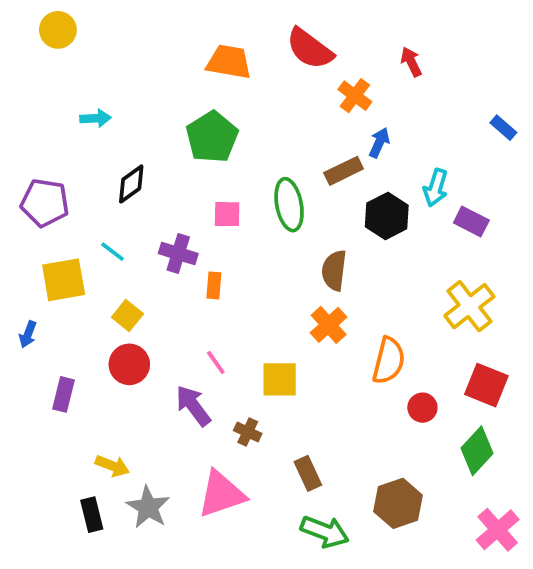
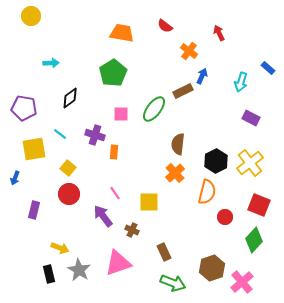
red semicircle: (310, 49) -> (165, 26), size x0.6
cyan arrow: (436, 188) -> (241, 82), moved
green ellipse: (289, 205) -> (154, 109), turned 48
black hexagon: (387, 216) -> (216, 161), moved
pink cross: (498, 530) -> (242, 282), moved

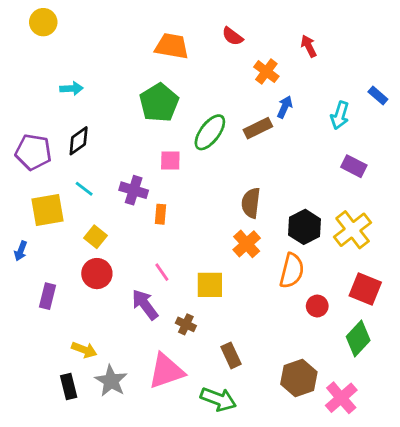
black diamond: (70, 98) -> (79, 141), moved
green ellipse: (154, 109) -> (210, 132), moved
green arrow: (173, 283) -> (218, 399), moved

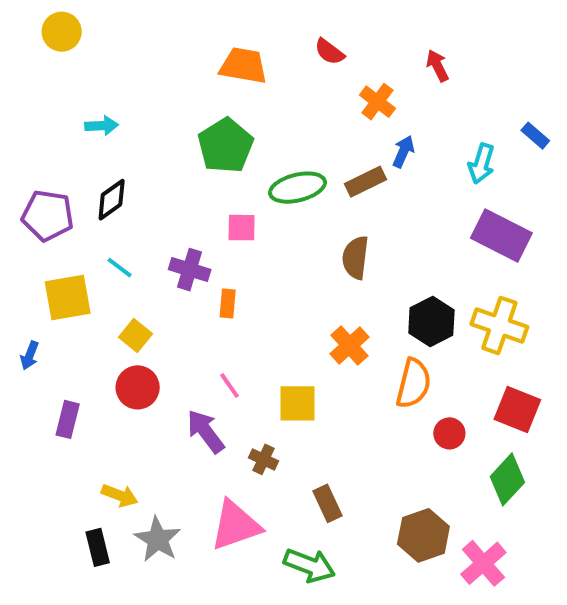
green ellipse: (210, 132) -> (297, 188), turned 39
purple rectangle: (354, 166) -> (501, 236), size x1.6
brown semicircle: (251, 203) -> (355, 258), moved
yellow cross: (353, 230) -> (499, 325), turned -33

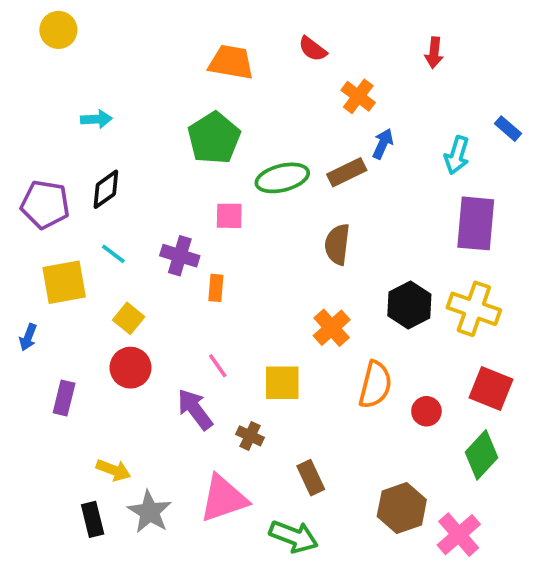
red arrow: (437, 66) -> (434, 53), moved, turned -148
purple rectangle: (501, 236) -> (476, 223), turned 68
orange semicircle: (413, 383) -> (375, 385), moved

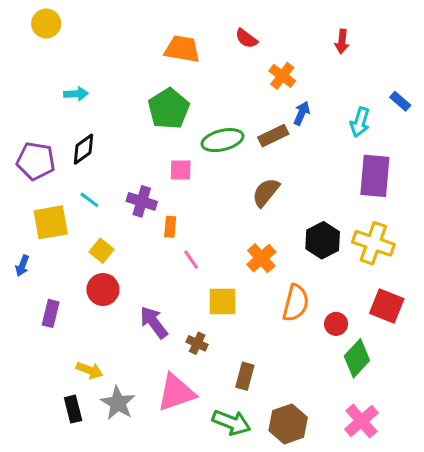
brown semicircle: (337, 244) -> (266, 192), turned 32
pink line: (218, 366) -> (191, 260), moved
green diamond: (481, 455) -> (357, 358), moved
brown rectangle: (311, 478) -> (245, 376), turned 40
brown hexagon: (402, 508) -> (288, 424), moved

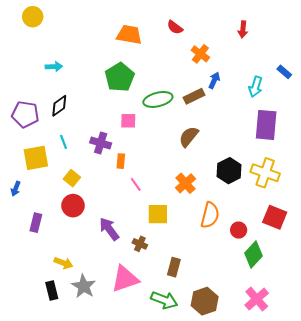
cyan line: (89, 200) -> (63, 142), turned 32

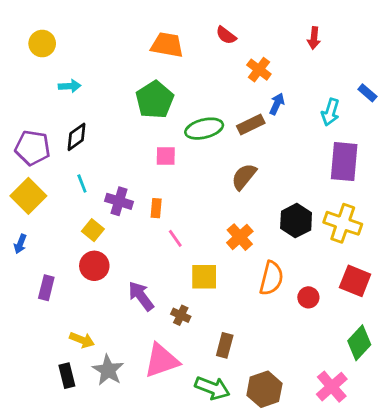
yellow circle: (33, 17) -> (42, 44), moved
purple cross: (101, 143) -> (119, 201), moved
yellow square: (36, 158) -> (28, 196), moved, turned -35
green diamond: (253, 254) -> (359, 343), moved

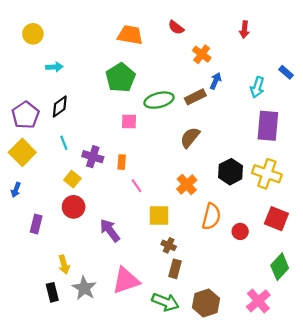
purple pentagon: (33, 148) -> (25, 115), turned 30
brown cross: (181, 315) -> (169, 245), moved
yellow arrow: (82, 340) -> (64, 265), turned 54

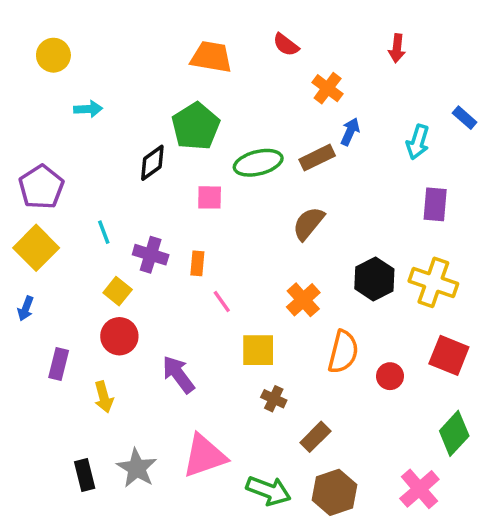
black diamond: (60, 106) -> (152, 163), moved
purple rectangle: (268, 126) -> (435, 204), size x0.7
yellow arrow: (64, 265) -> (104, 397), moved
brown rectangle: (175, 269) -> (315, 437), moved, turned 30

